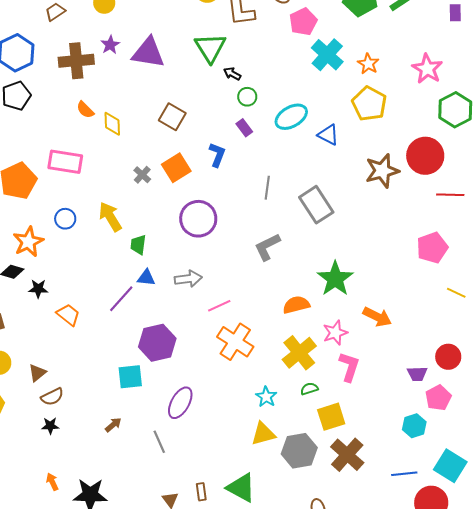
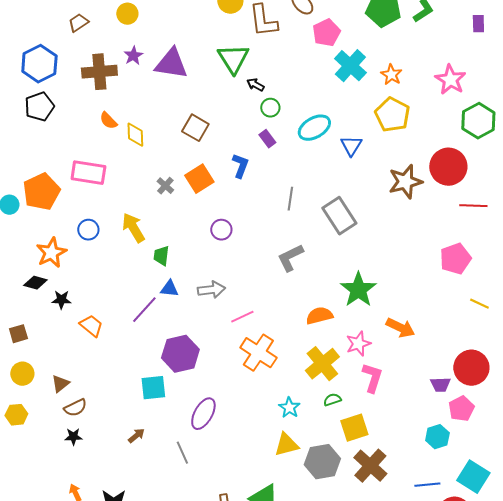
blue triangle: (328, 135) -> (351, 146), turned 35
purple circle: (198, 219) -> (221, 230), size x0.6
red circle: (448, 357) -> (471, 368), size x1.4

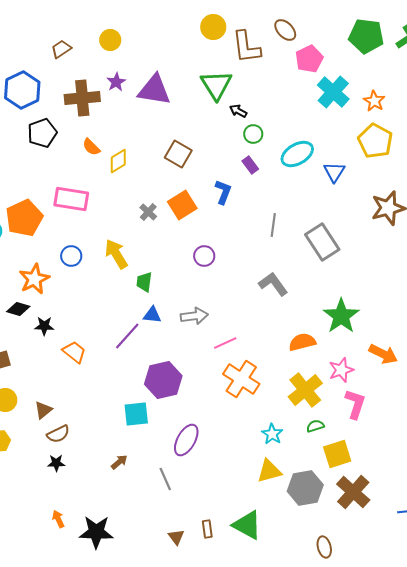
black pentagon: (39, 107) -> (42, 133), moved
yellow diamond: (135, 135) -> (118, 161), turned 60
gray L-shape: (290, 258) -> (273, 284), turned 80

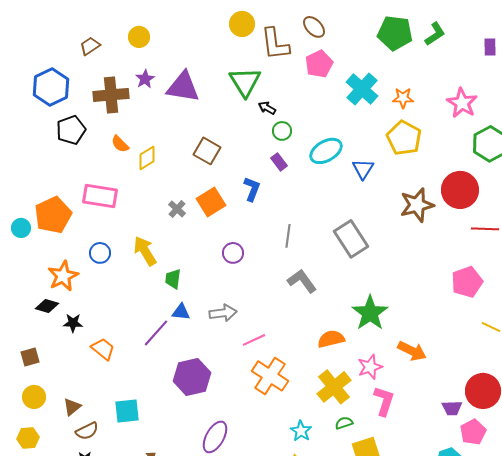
pink pentagon: (309, 59) -> (319, 64), moved
orange star: (374, 101) -> (403, 98), turned -30
gray line: (273, 225) -> (288, 236), moved
cyan square: (136, 414) -> (127, 411), moved

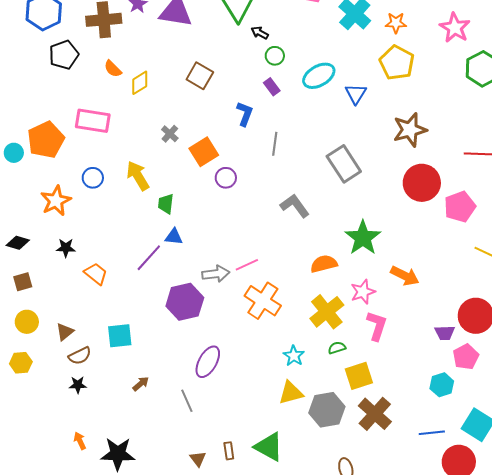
red circle: (460, 190) -> (422, 183), moved
orange square: (211, 202) -> (204, 152), moved
gray line: (288, 236) -> (275, 144), moved
black diamond: (47, 306) -> (18, 243), moved
gray arrow: (223, 313) -> (216, 274), moved

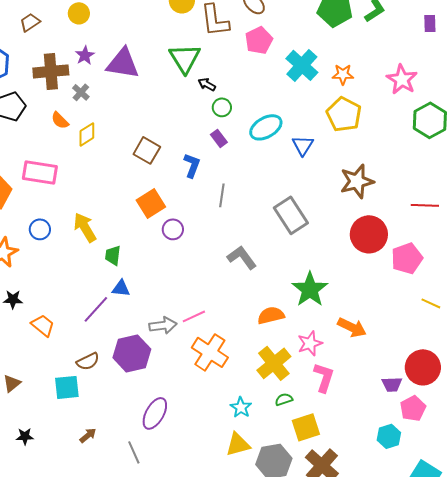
brown square: (200, 76) -> (147, 150), moved
gray cross: (170, 134) -> (81, 92), moved
brown semicircle: (80, 356) -> (88, 361), moved

